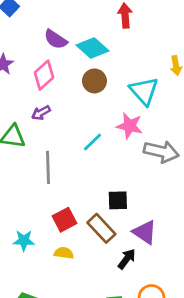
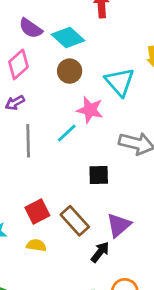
pink star: (130, 126) -> (90, 110), moved
gray line: (48, 167) -> (28, 141), moved
black square: (118, 200) -> (99, 175), moved
purple triangle: (145, 232) -> (119, 225), turned 44

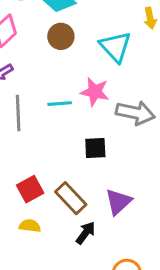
pink star: (90, 110) -> (95, 92), moved
cyan line: (67, 133) -> (60, 104), turned 40
black arrow: (100, 252) -> (86, 233), moved

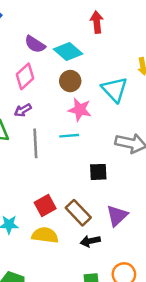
pink star: (95, 92) -> (80, 110), moved
yellow semicircle: (30, 226) -> (45, 235), size x1.5
black arrow: (86, 233) -> (90, 241), turned -138

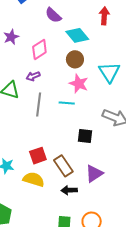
purple semicircle: (35, 44) -> (53, 15), moved

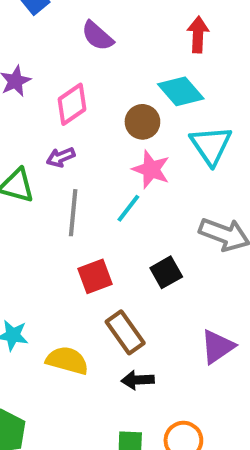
cyan diamond: (77, 35) -> (181, 91), moved
cyan line: (67, 103) -> (128, 208), turned -56
black square: (85, 136) -> (166, 272), turned -35
red square: (38, 156) -> (95, 276), moved
purple triangle: (94, 174) -> (217, 347), moved

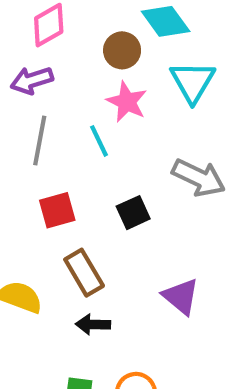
purple arrow: (61, 157) -> (32, 80), size x1.4
cyan line: (128, 208) -> (99, 141), turned -68
purple triangle: (217, 347) -> (181, 296), turned -51

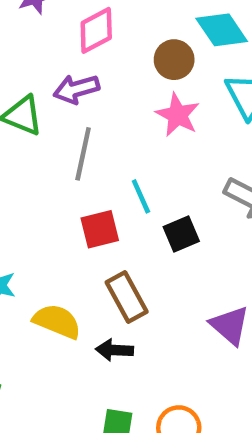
cyan line: (99, 141) -> (141, 196), moved
black arrow: (93, 324) -> (115, 350), moved

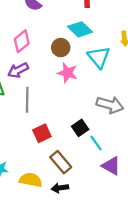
cyan line: (141, 196) -> (96, 143), moved

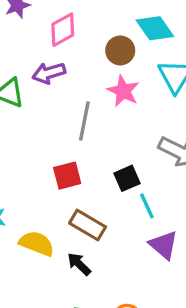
gray line: (27, 100) -> (84, 121), moved
brown rectangle: (61, 162) -> (88, 225), turned -30
black arrow: (60, 188) -> (79, 264), turned 42

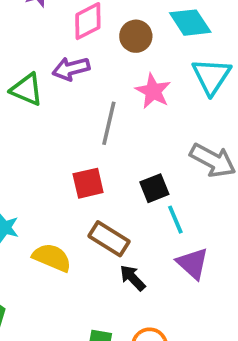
brown circle: (120, 50) -> (136, 36), moved
black arrow: (79, 264) -> (133, 278), moved

